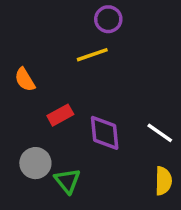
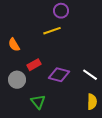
purple diamond: (105, 133) -> (59, 75), turned -70
gray circle: (35, 163) -> (17, 80), moved

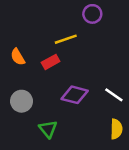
purple circle: (61, 11) -> (92, 14), moved
red rectangle: (34, 65) -> (51, 62), moved

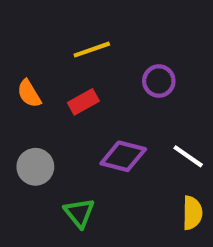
purple circle: (92, 14) -> (159, 81), moved
yellow line: (66, 39) -> (92, 50), moved

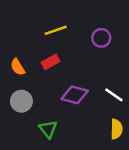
purple circle: (159, 81) -> (101, 38), moved
orange semicircle: (29, 94) -> (18, 67), moved

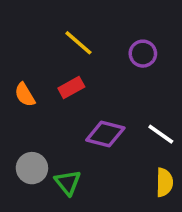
yellow line: (56, 30) -> (78, 43), turned 60
gray circle: (21, 101) -> (32, 168), moved

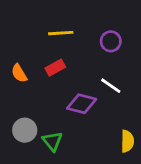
yellow line: (78, 43) -> (61, 33), turned -45
white line: (161, 134) -> (111, 86), moved

